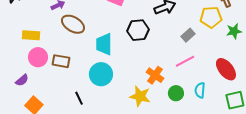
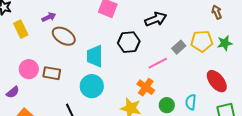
yellow pentagon: (211, 17) -> (202, 41), moved
yellow rectangle: (31, 35) -> (21, 29), moved, turned 60
pink line: (185, 61) -> (158, 63), moved

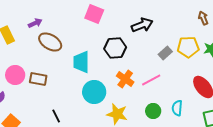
pink line: (158, 63) -> (151, 80), moved
cyan circle: (92, 86) -> (94, 92), moved
orange cross: (146, 87) -> (125, 79), moved

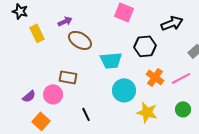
cyan trapezoid: (81, 62) -> (111, 60), turned -95
pink circle: (15, 75) -> (53, 94), moved

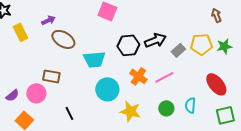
black arrow: (172, 23) -> (155, 40), moved

